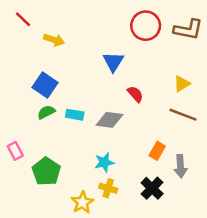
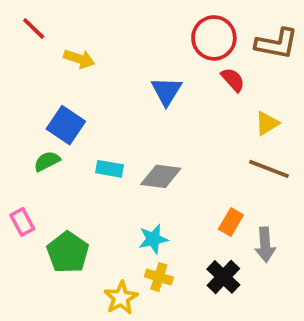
red semicircle: (135, 94) -> (233, 80), moved
green semicircle: (46, 112) -> (47, 161), moved

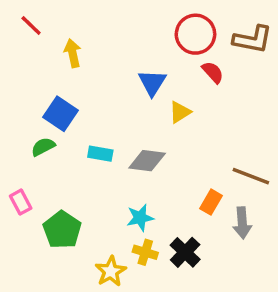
yellow arrow: (79, 59) -> (73, 53), turned -120
yellow triangle: (267, 123) -> (180, 112), moved
brown line: (269, 169) -> (251, 176), moved
black cross: (223, 277) -> (185, 252), moved

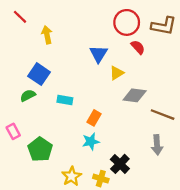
gray diamond: (147, 161) -> (135, 95), moved
orange rectangle: (211, 202) -> (94, 118), moved
yellow cross: (145, 252) -> (101, 179), moved

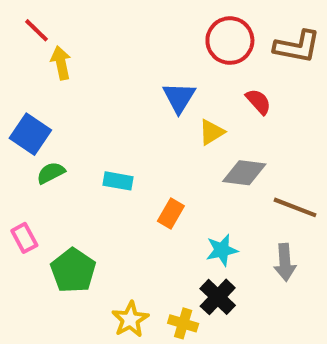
yellow arrow: (47, 35) -> (61, 63), moved
red semicircle: (138, 47) -> (258, 102), moved
blue square: (39, 74) -> (30, 134), moved
cyan star: (91, 142) -> (222, 250), moved

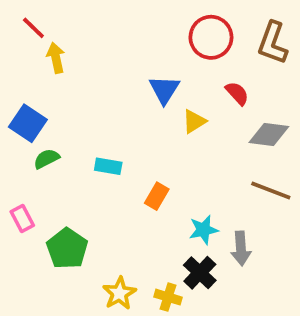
brown L-shape: (297, 47) -> (273, 43), turned 99
gray diamond: (244, 173) -> (269, 134), moved
gray arrow: (285, 262) -> (241, 248), moved

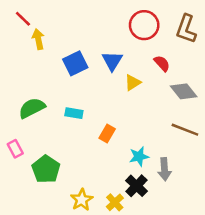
blue square: (28, 123) -> (75, 63), moved, turned 30
gray diamond: (269, 134) -> (184, 91), turned 44
green semicircle: (47, 159) -> (32, 108), size x1.5
yellow cross: (168, 297) -> (115, 202), turned 30

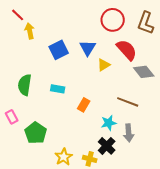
red semicircle: (162, 63) -> (127, 50), size x1.6
green semicircle: (32, 108) -> (25, 85), turned -55
brown line: (185, 130) -> (128, 102), moved
yellow cross: (115, 202) -> (90, 159), turned -32

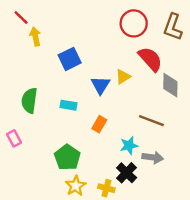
blue triangle: (88, 48) -> (100, 85), moved
gray diamond: (144, 72) -> (170, 85), turned 40
green pentagon: (36, 133) -> (67, 157), moved
gray arrow: (129, 133) -> (153, 157), turned -78

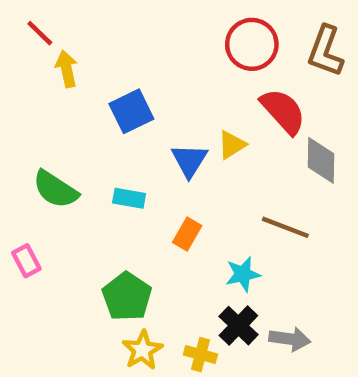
green semicircle: (29, 100) -> (55, 189), turned -65
gray arrow: (153, 157) -> (290, 339), moved

